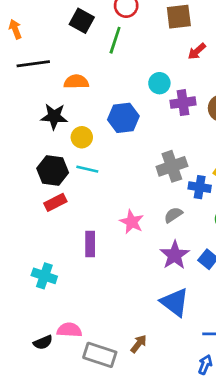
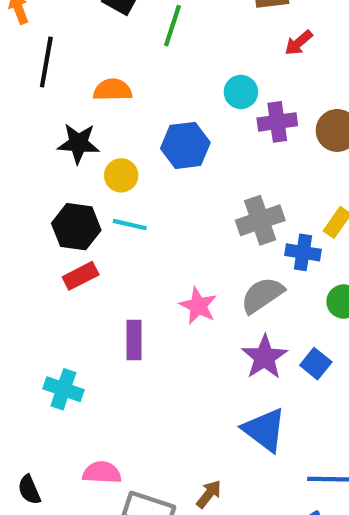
black line: (33, 64) -> (46, 62), turned -72
gray semicircle: (173, 215) -> (262, 295), size x1.5
black semicircle: (43, 342) -> (29, 490), moved, turned 90

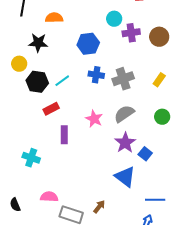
yellow circle: (121, 175) -> (19, 64), moved
cyan line: (130, 225) -> (62, 81), turned -49
blue cross: (303, 252) -> (96, 75), moved
red rectangle: (81, 276) -> (51, 109), moved
blue square: (316, 364) -> (145, 154), moved

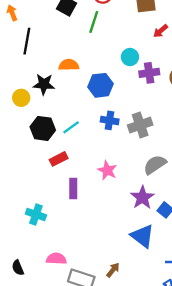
orange semicircle: (54, 18) -> (69, 65), moved
yellow circle: (19, 64) -> (21, 98), moved
gray semicircle: (124, 114) -> (155, 165), moved

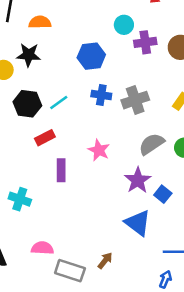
orange semicircle: (69, 65) -> (40, 22), moved

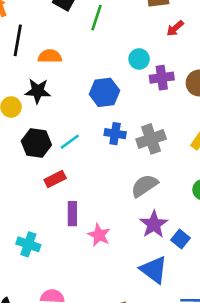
gray semicircle: (152, 144) -> (144, 186), moved
pink star: (99, 150) -> (99, 235), moved

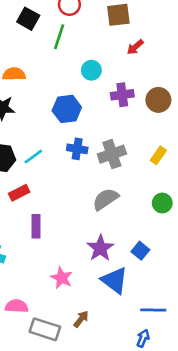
cyan circle: (139, 59) -> (91, 70), moved
purple star: (154, 224) -> (100, 248), moved
pink star: (99, 235) -> (62, 278), moved

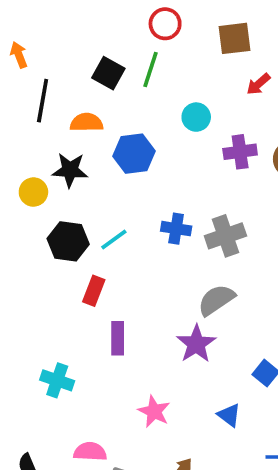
black square: (28, 19) -> (108, 73), moved
blue hexagon: (67, 109) -> (134, 154), moved
red rectangle: (19, 193) -> (94, 291), turned -42
purple star: (100, 248) -> (196, 344), moved
blue triangle: (115, 280) -> (229, 415), size x0.6

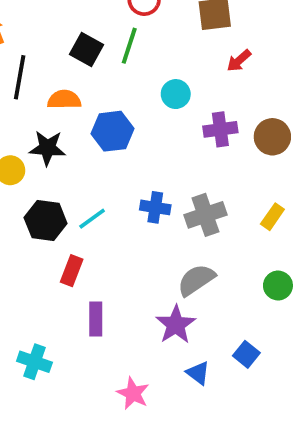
blue triangle: (229, 415) -> (198, 373), moved

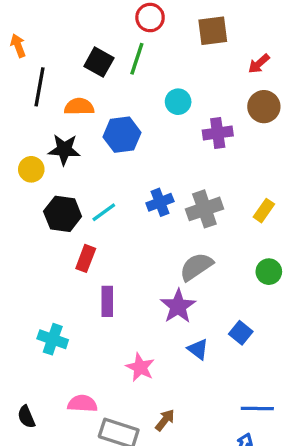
red arrow: (239, 61) -> (259, 64), moved
brown circle: (272, 137) -> (264, 107), moved
blue cross: (155, 207) -> (160, 202), turned -30

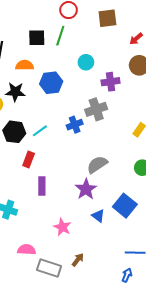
black square: (99, 62) -> (37, 38), turned -30
gray cross: (204, 209) -> (96, 109), moved
blue square: (241, 333) -> (125, 206), size x1.6

